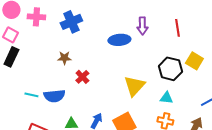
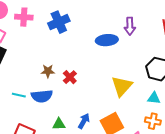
brown star: (64, 58) -> (48, 71), moved

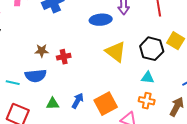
red cross: (70, 77) -> (64, 57), turned 32
yellow triangle: (122, 86) -> (116, 52), moved, turned -35
cyan line: (19, 95) -> (13, 83), moved

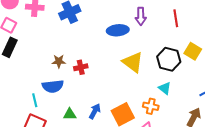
cyan triangle: (148, 78) -> (165, 88), turned 32
cyan line: (13, 83) -> (35, 100), moved, turned 64
orange cross: (147, 101) -> (151, 106), moved

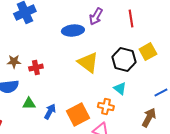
purple arrow: (141, 16) -> (96, 17), turned 30
yellow square: (193, 51) -> (148, 52), turned 30
green triangle: (70, 114) -> (29, 104), moved

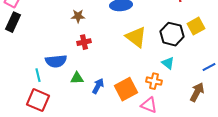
brown star: (14, 62) -> (78, 16), moved

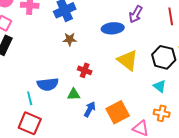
red cross: (84, 42) -> (85, 70), moved, turned 32
green triangle: (77, 78) -> (74, 94), moved
orange cross: (154, 81) -> (162, 113), moved

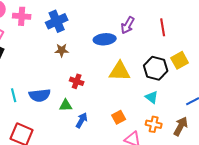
yellow triangle: (128, 60) -> (120, 71), turned -35
cyan line: (30, 98) -> (14, 95), moved
orange square: (118, 112) -> (119, 117), moved, size x0.6

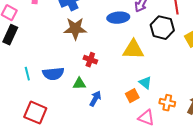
brown star: (62, 50) -> (75, 29), size x1.6
black hexagon: (156, 68) -> (162, 28), moved
cyan triangle: (152, 97) -> (145, 83), moved

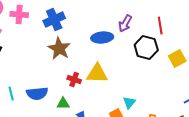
brown star: (75, 29) -> (59, 48), turned 30
yellow triangle: (133, 50) -> (97, 74), moved
cyan triangle: (145, 83) -> (129, 102), turned 32

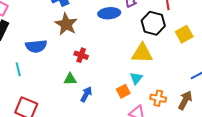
yellow triangle: (97, 74) -> (142, 53), moved
blue semicircle: (37, 94) -> (36, 46), moved

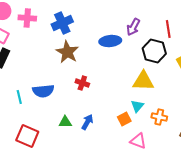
blue semicircle: (36, 46) -> (43, 91), moved
green triangle: (70, 79) -> (65, 122), moved
orange cross: (158, 98) -> (159, 117), moved

